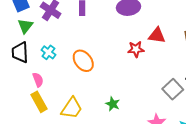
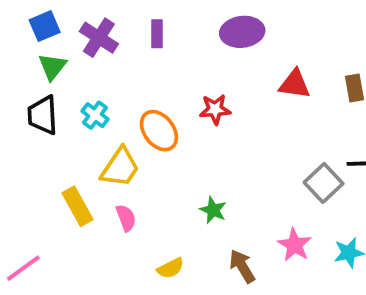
red star: (136, 49) -> (215, 109), moved
pink semicircle: (38, 80) -> (126, 218), moved
yellow trapezoid: (72, 108) -> (120, 167), moved

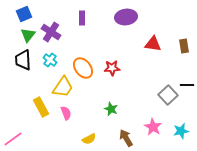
purple cross: (99, 38) -> (51, 32), moved
red star: (215, 109) -> (112, 68), moved

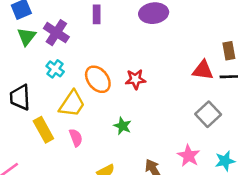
red triangle: (153, 44) -> (203, 70), moved
black trapezoid: (23, 60) -> (20, 97), moved
black line: (187, 85) -> (229, 77), moved
green star: (111, 109) -> (122, 126), moved

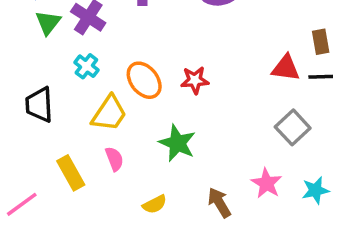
green star: (122, 126) -> (177, 143), size x1.5
yellow rectangle: (43, 130) -> (71, 173), moved

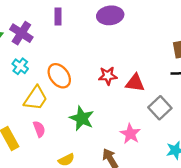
red triangle: (286, 68) -> (135, 83), moved
red star: (195, 80) -> (108, 76), moved
pink star: (266, 183) -> (130, 134), moved

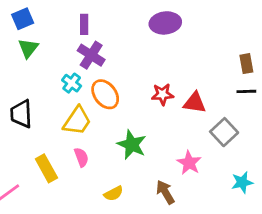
purple rectangle: (58, 17) -> (84, 24), moved
purple cross: (21, 33) -> (91, 55), moved
cyan cross: (20, 66) -> (72, 83), moved

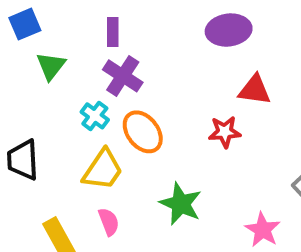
green triangle: (28, 48) -> (51, 66), moved
red triangle: (195, 103) -> (255, 90), moved

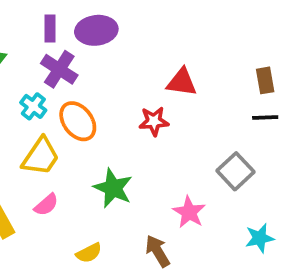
purple ellipse: (229, 30) -> (96, 30), moved
pink semicircle: (109, 222) -> (46, 205), turned 70

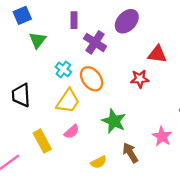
purple ellipse: (96, 30) -> (127, 21), moved, turned -40
purple cross: (59, 69) -> (95, 42), moved
brown arrow: (158, 251) -> (130, 153), moved

